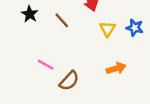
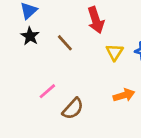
pink line: (46, 65) -> (47, 91), turned -70

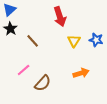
brown line: (65, 43) -> (33, 41), moved

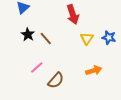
black star: (10, 29) -> (28, 34), moved

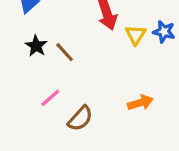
blue star: (109, 37) -> (164, 32), moved
yellow triangle: (87, 38) -> (136, 35), moved

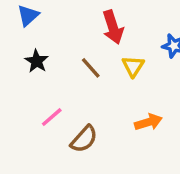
yellow triangle: (136, 35) -> (133, 66), moved
brown line: (65, 52) -> (91, 68), moved

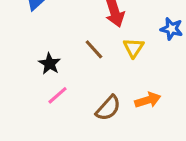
black star: (37, 61) -> (50, 64), moved
brown semicircle: (84, 139) -> (108, 108), moved

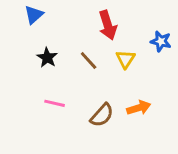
black star: (50, 64) -> (47, 58), moved
pink line: (57, 95) -> (55, 103), turned 54

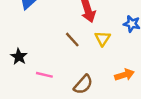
black star: (47, 58) -> (19, 57), moved
orange arrow: (139, 108) -> (124, 75), moved

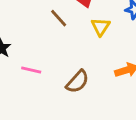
brown line: (72, 40) -> (59, 18), moved

